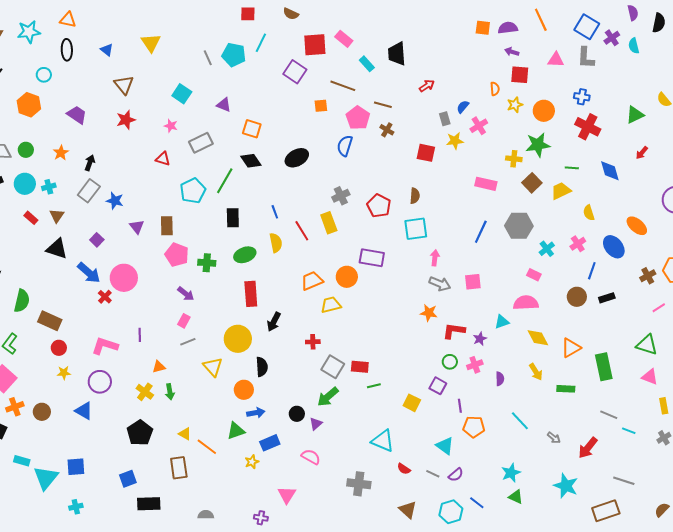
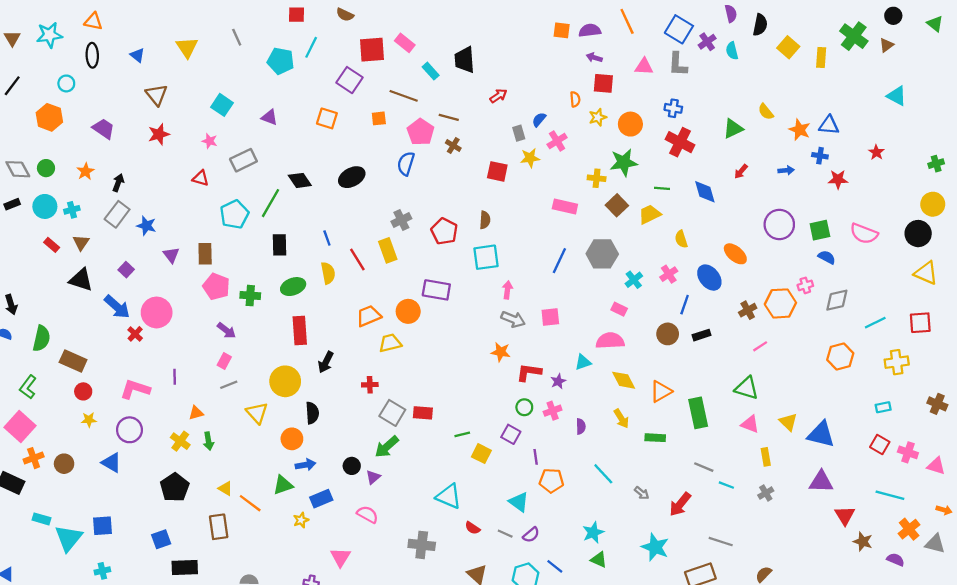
gray line: (208, 58) -> (237, 37), moved
orange square: (252, 129) -> (327, 118), moved
green line: (374, 386) -> (462, 434), moved

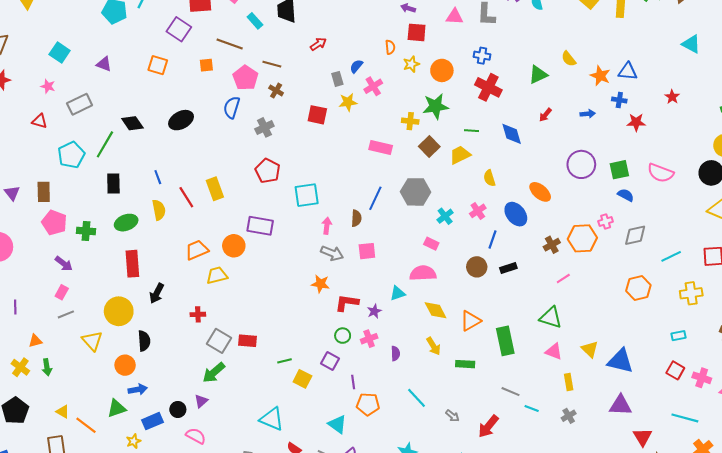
gray cross: (401, 220) -> (264, 127), moved
brown semicircle: (485, 220) -> (356, 218), moved
black circle: (352, 466) -> (178, 409), moved

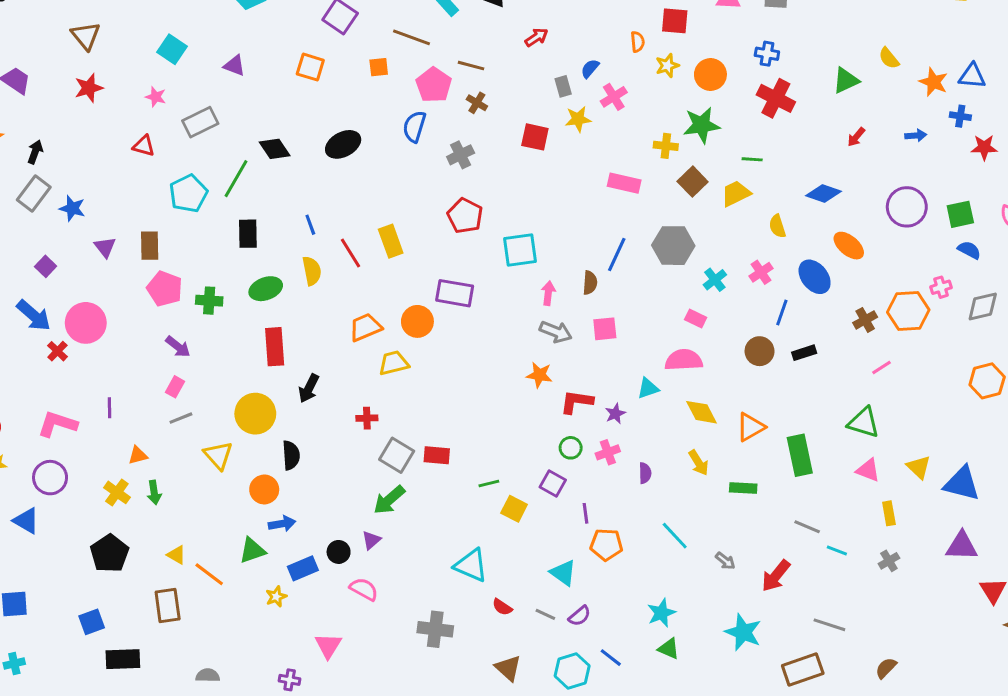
blue diamond: (512, 134) -> (823, 193), moved, turned -55

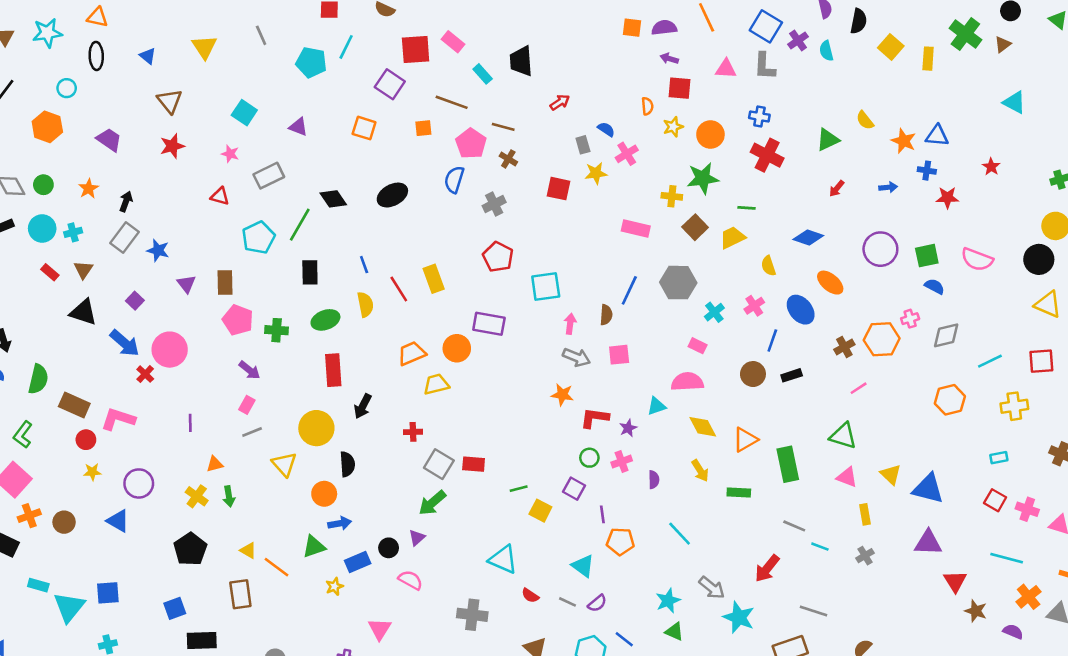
blue semicircle: (590, 69) -> (606, 129), turned 84
pink L-shape: (57, 424) -> (118, 419), moved
gray arrow: (725, 561) -> (712, 588), moved, size x1.5

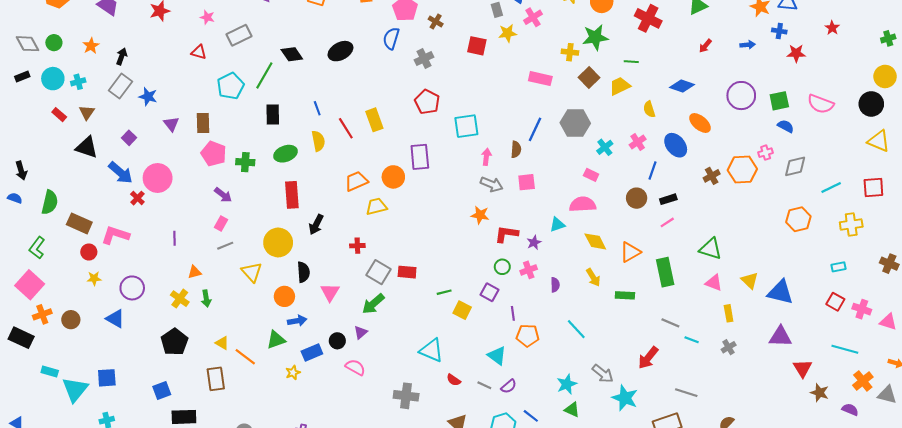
purple rectangle: (489, 324) -> (420, 157), turned 75
pink line: (859, 388) -> (667, 222), moved
pink triangle: (380, 629) -> (330, 292), moved

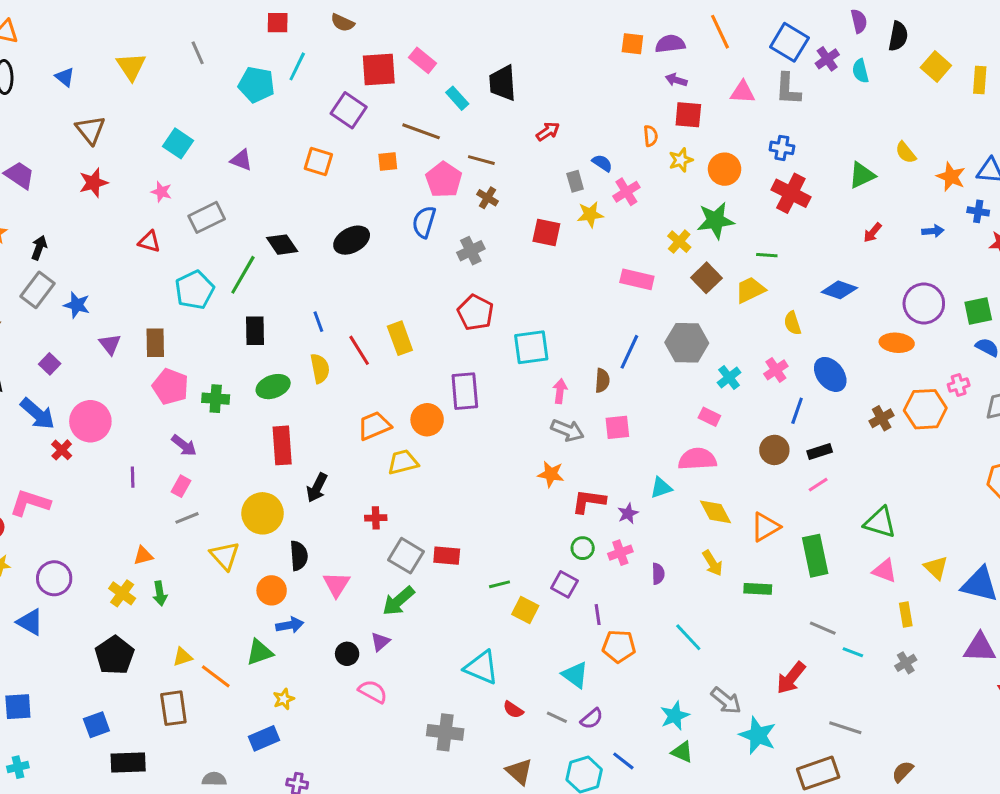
yellow cross: (570, 52) -> (679, 242), turned 35
orange ellipse: (700, 123) -> (897, 343), moved, turned -35
purple line: (174, 238) -> (133, 477), moved
yellow triangle: (222, 343) -> (182, 657), turned -48
blue rectangle: (312, 352) -> (264, 738), moved

